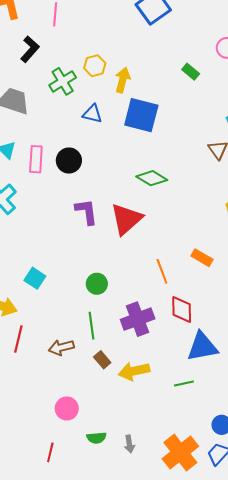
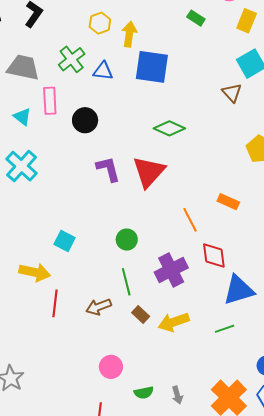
green cross: (63, 81) -> (72, 59), moved
pink rectangle: (36, 159) -> (50, 101), moved

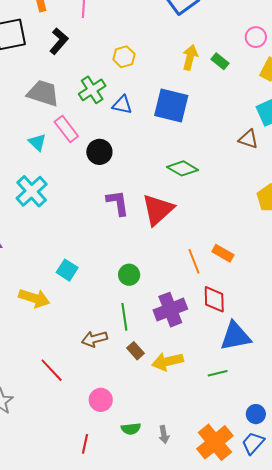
yellow arrow: (129, 34) -> (190, 57), moved
brown triangle: (232, 93) -> (248, 139), turned -35
pink rectangle: (50, 101) -> (66, 129), turned -40
orange rectangle: (228, 202) -> (223, 253), moved
red line: (55, 303) -> (52, 370), moved, turned -56

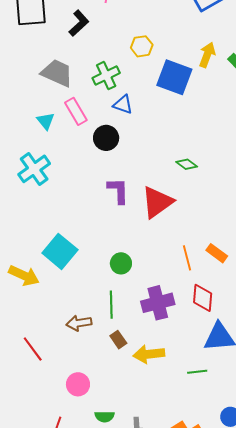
blue triangle: (122, 105) -> (123, 105), moved
blue square: (171, 106) -> (174, 77), moved
green diamond: (183, 168) -> (187, 164), size x0.7
cyan square: (67, 270) -> (60, 251), size x1.6

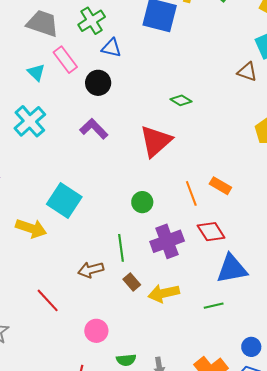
purple L-shape: (118, 191) -> (94, 129), moved, turned -36
green circle: (121, 263) -> (142, 202), moved
red diamond: (203, 298) -> (211, 232), turned -32

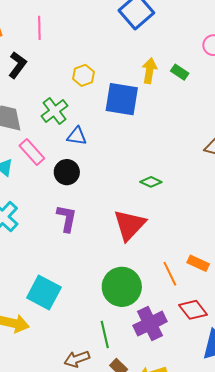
purple L-shape: (94, 129) -> (67, 218), turned 60
green circle: (142, 202) -> (122, 287), size x1.8

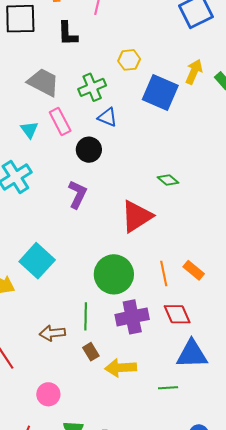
black L-shape: (17, 65) -> (68, 34), turned 128

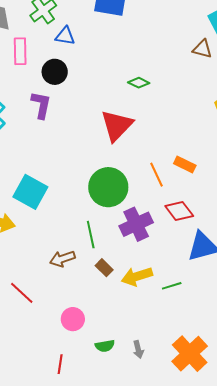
pink rectangle: (60, 122) -> (20, 51), turned 40
purple L-shape: (77, 194) -> (41, 105), moved
green line: (168, 388) -> (172, 286), moved

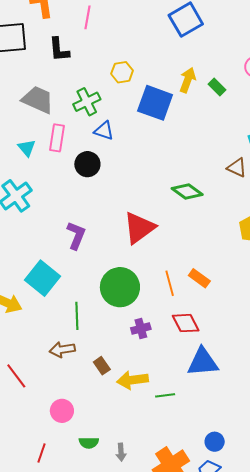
green diamond: (139, 83) -> (187, 192), moved, size x1.4
purple L-shape: (41, 105) -> (76, 235), moved
purple cross: (136, 224) -> (141, 329), size x0.6
green line: (91, 235) -> (77, 316), moved

